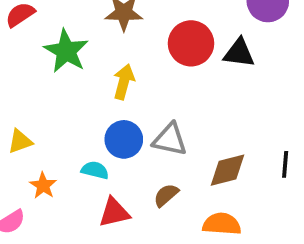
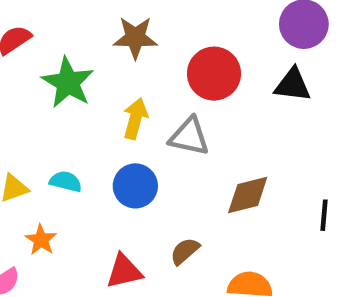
black triangle: (239, 53) -> (293, 85), moved
gray triangle: (170, 139) -> (189, 137), moved
cyan semicircle: (95, 170) -> (66, 181), moved
brown diamond: (228, 170) -> (248, 195), moved

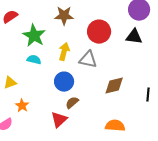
cyan semicircle: (66, 181) -> (34, 60), moved
brown semicircle: (185, 251) -> (72, 103), moved
red triangle: (124, 271) -> (59, 120), turned -30

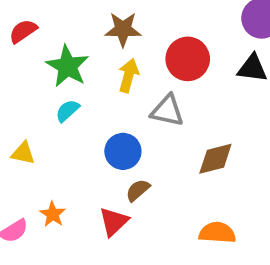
yellow arrow: (64, 52) -> (129, 76), moved
cyan semicircle: (34, 60) -> (67, 111), turned -56
yellow triangle: (10, 83) -> (23, 153), turned 32
orange star: (22, 106) -> (53, 214), moved

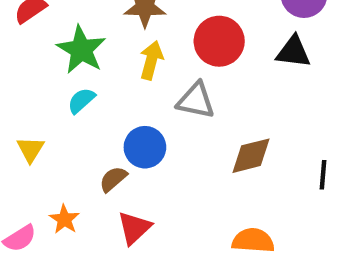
yellow triangle: (23, 153) -> (30, 149), turned 50
brown semicircle: (138, 190) -> (113, 179), moved

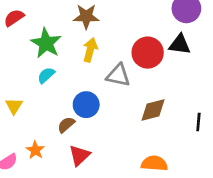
red circle: (219, 41) -> (148, 53), moved

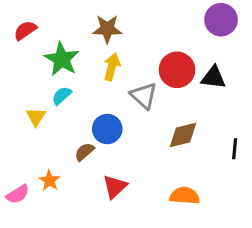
black triangle: (180, 45) -> (213, 77), moved
gray triangle: (118, 75) -> (144, 96), turned 30
yellow triangle: (14, 106) -> (36, 117), moved
red triangle: (79, 155) -> (115, 187), moved

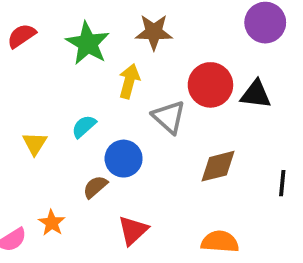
brown star: (107, 29) -> (154, 32), moved
green star: (62, 59) -> (88, 43), moved
cyan semicircle: (62, 96) -> (84, 126), moved

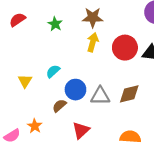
green star: (88, 43) -> (55, 24), size x0.6
yellow arrow: (129, 81) -> (93, 42), moved
gray triangle: (169, 117) -> (100, 96), moved, turned -42

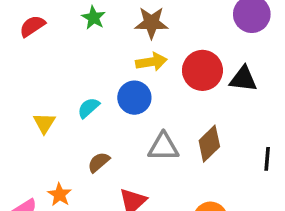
green star: (55, 24) -> (94, 18), moved
yellow arrow: (93, 42) -> (151, 62), turned 66
blue circle: (75, 90) -> (134, 98), moved
brown diamond: (129, 94) -> (209, 144), turned -30

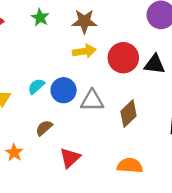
blue circle: (134, 98) -> (64, 90), moved
gray triangle: (163, 147) -> (92, 101), moved

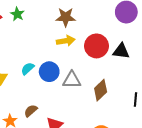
green star: (40, 17) -> (17, 14), moved
brown semicircle: (44, 128) -> (31, 111), moved

